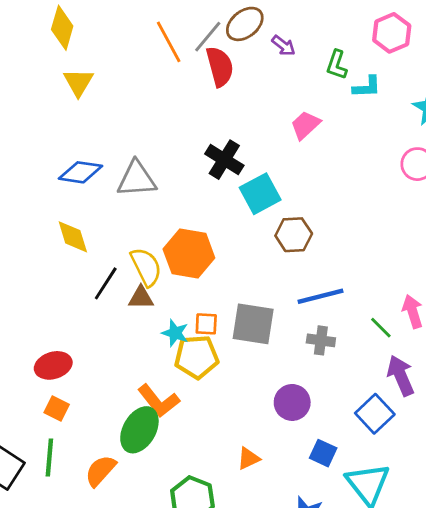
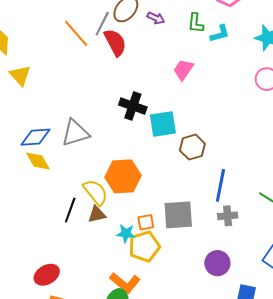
cyan square: (260, 194) -> (163, 124), turned 32
yellow diamond: (73, 237) -> (38, 161), moved
blue line: (320, 296) -> (220, 185), turned -52

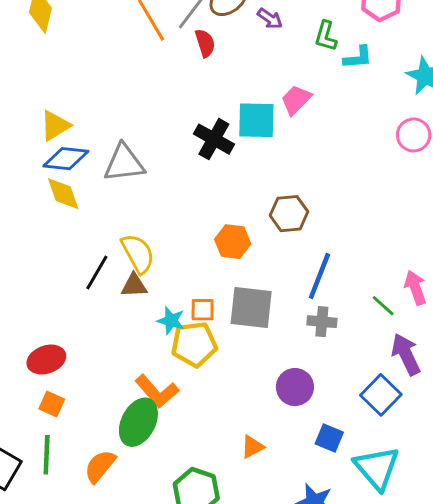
red semicircle: (115, 42) -> (205, 43), size x0.7
yellow triangle: (20, 75) -> (55, 126), moved, turned 30
cyan square: (163, 124) -> (256, 120), moved
orange hexagon: (123, 176) -> (233, 242), moved, size x0.7

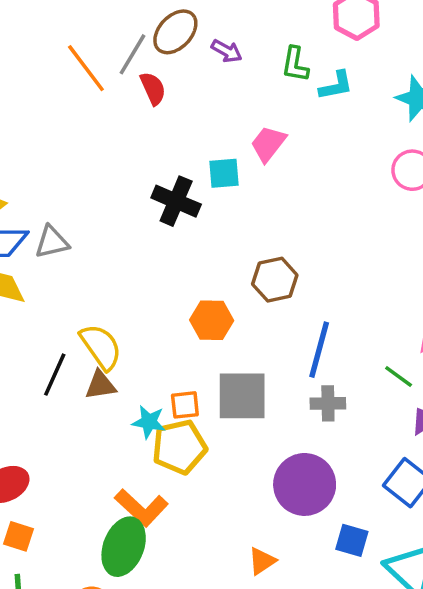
cyan square: (256, 120) -> (224, 173), size x0.7
gray triangle: (124, 163) -> (52, 242), moved, size x0.7
purple circle: (295, 387) -> (305, 484), size x1.4

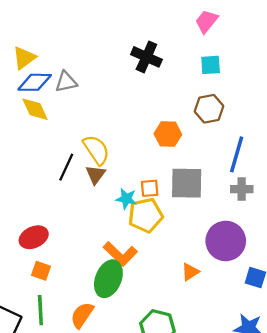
cyan square: (224, 173) -> (211, 65), moved
brown triangle: (100, 385) -> (96, 175), turned -45
orange triangle: (262, 561) -> (190, 272), moved

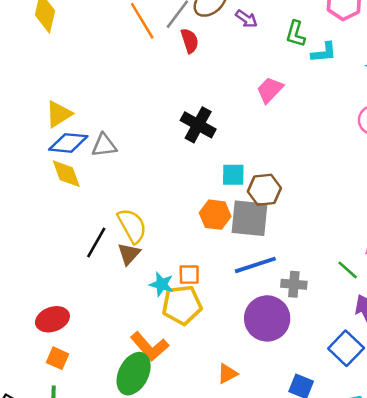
cyan square: (211, 65) -> (233, 175), moved
blue line: (237, 154) -> (255, 265), moved, turned 51
gray square: (187, 183) -> (250, 218), moved
purple circle: (226, 241) -> (267, 318), moved

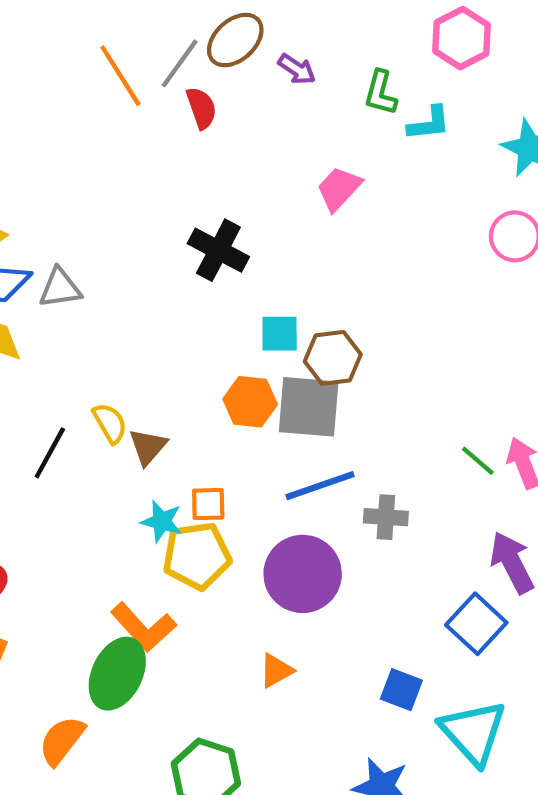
yellow semicircle: (132, 226) -> (110, 423), size x0.7
brown triangle: (129, 254) -> (148, 447), moved
green line: (348, 270) -> (478, 461), moved
purple circle: (267, 318) -> (303, 574), moved

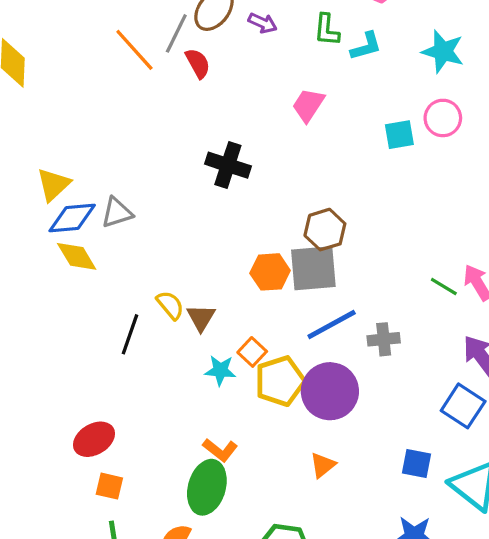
cyan square: (280, 334) -> (399, 135), moved
orange square: (208, 504) -> (252, 352), turned -36
yellow pentagon: (197, 556) -> (280, 381), moved
orange L-shape: (143, 627) -> (220, 450), size x0.7

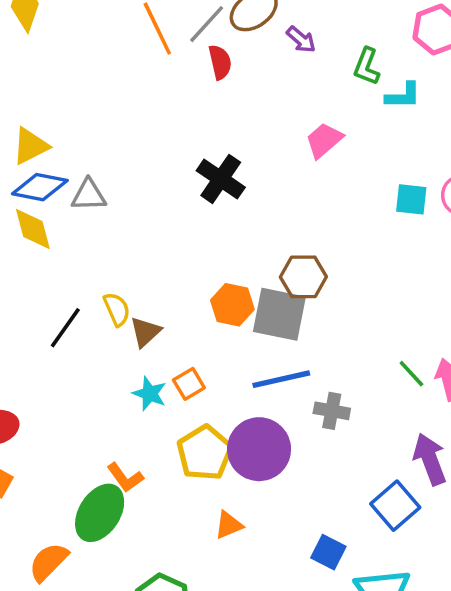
yellow pentagon: (280, 381) -> (205, 453), moved, turned -30

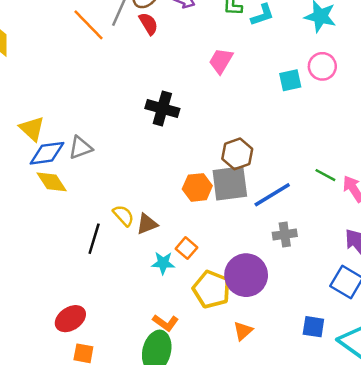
red semicircle: (220, 62) -> (148, 24), moved
yellow triangle: (30, 146) -> (32, 129), turned -32
brown triangle: (145, 332) -> (147, 224), turned 40
green line: (411, 374) -> (325, 175), moved
blue line: (281, 379) -> (272, 195), moved

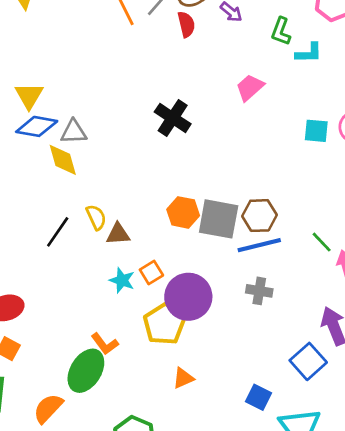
brown hexagon: (237, 154) -> (259, 216), moved
yellow diamond: (52, 182) -> (63, 160), moved
purple circle: (246, 275) -> (188, 297), moved

